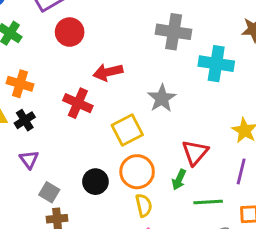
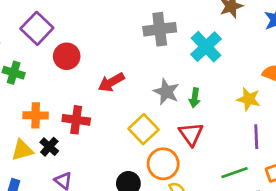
cyan cross: (216, 64) -> (206, 47), turned -36
red cross: (78, 103) -> (76, 120), moved
red triangle: (195, 152) -> (191, 134), moved
green arrow: (179, 180) -> (195, 98), moved

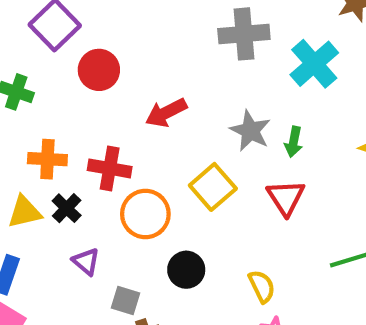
orange circle: (163, 164) -> (145, 214), moved

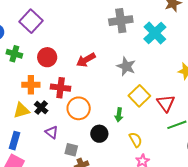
red circle: (99, 70) -> (47, 57), moved
green arrow: (294, 142) -> (119, 115), moved
yellow square: (213, 187) -> (139, 96), moved
red triangle: (286, 197) -> (166, 103), moved

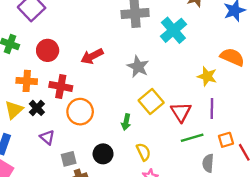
yellow triangle: (21, 110) -> (14, 110), turned -30
black circle: (99, 134) -> (103, 154), moved
gray square: (71, 150) -> (69, 159), turned -32

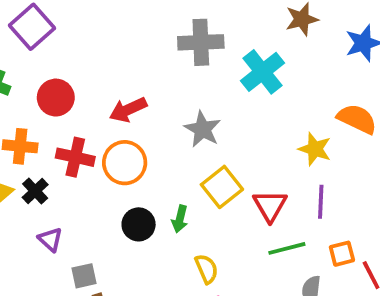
orange circle: (80, 112) -> (125, 163), moved
black circle: (103, 154) -> (139, 224), moved

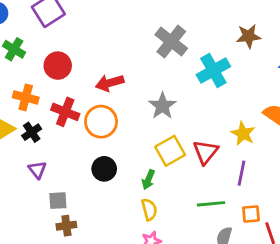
gray cross: (201, 42) -> (171, 42), turned 32
red triangle: (270, 206) -> (205, 152), moved
green arrow: (180, 219) -> (148, 180), moved

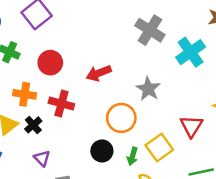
orange circle: (101, 122) -> (121, 118), moved
yellow square: (170, 151) -> (159, 148), moved
green arrow: (148, 180) -> (132, 156), moved

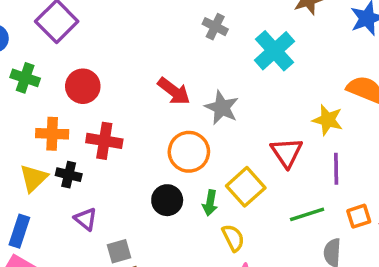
gray cross: (150, 30) -> (215, 27), size x0.6
red arrow: (99, 73) -> (174, 91), moved, turned -115
black cross: (33, 125) -> (69, 175), turned -30

